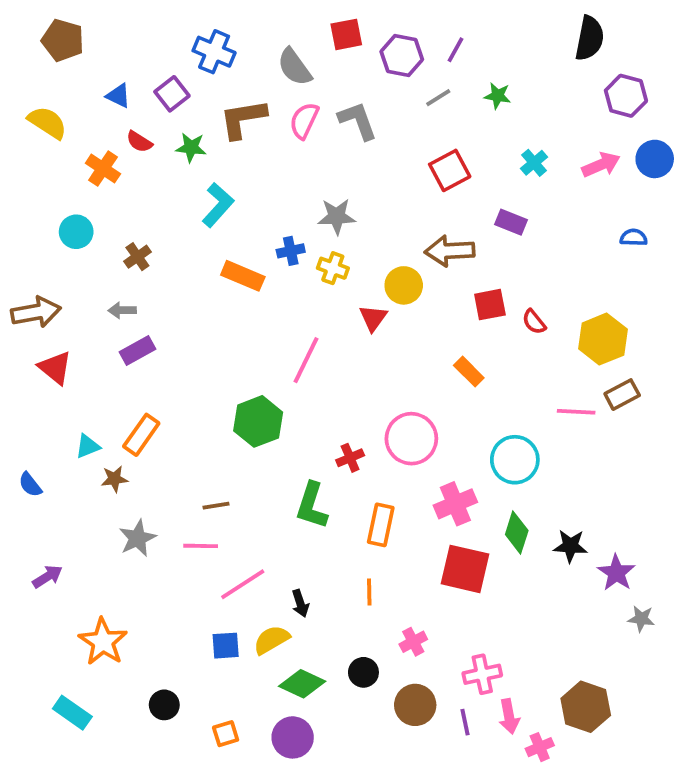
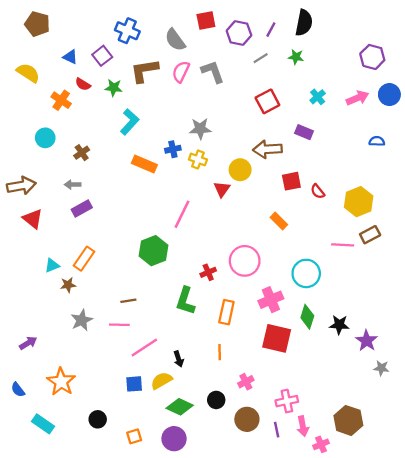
black semicircle: (590, 38) -> (304, 23), moved
blue semicircle: (30, 485) -> (18, 390), moved

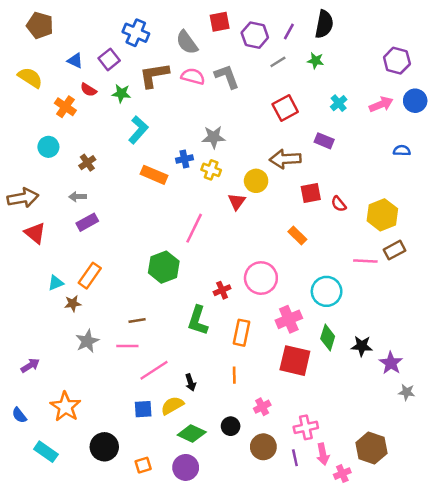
pink semicircle: (181, 72) -> (193, 76), turned 80
black circle: (98, 419) -> (104, 447), size x1.5

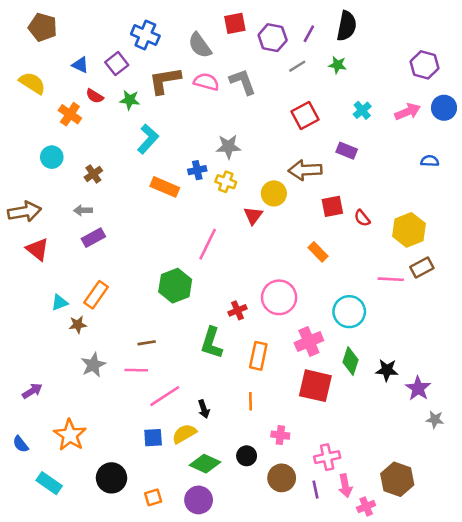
pink cross: (262, 407) -> (280, 435), turned 35

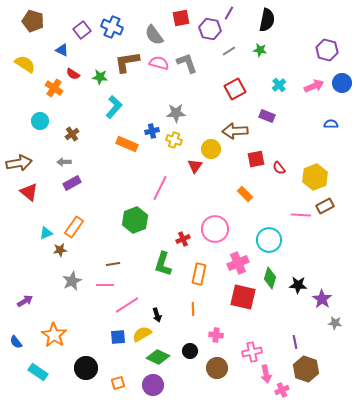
purple line: (309, 34) -> (229, 13), moved
purple square: (117, 64) -> (82, 30), moved
purple line: (315, 490) -> (295, 342), moved

